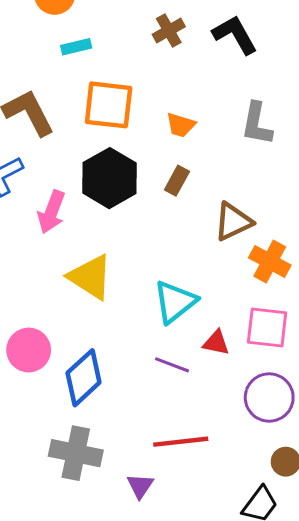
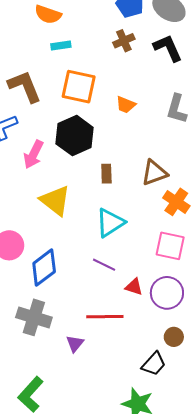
brown rectangle: (177, 181) -> (106, 174), moved, turned -36
red triangle: (216, 343) -> (134, 287), moved

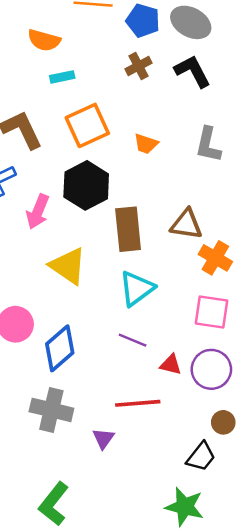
orange square: (79, 87) -> (87, 125), turned -33
brown triangle: (154, 173) -> (186, 224), turned 32
brown rectangle: (106, 174) -> (128, 229), size x1.8

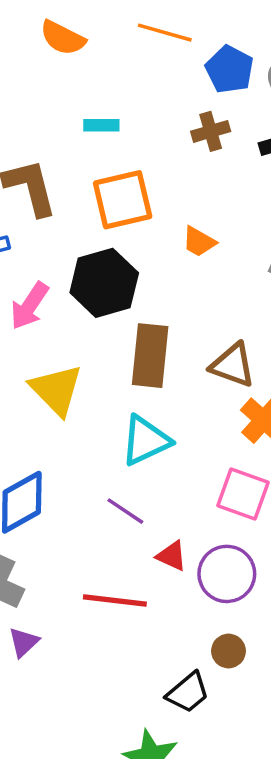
orange semicircle: (44, 40) -> (63, 38), moved
purple triangle: (103, 438) -> (24, 642), moved

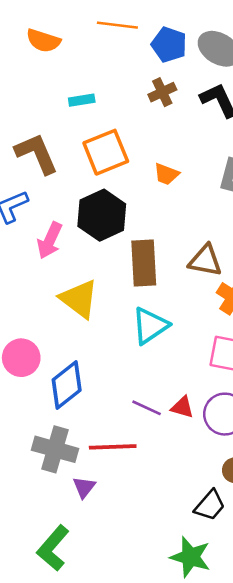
purple line: (125, 511) -> (147, 408), moved
red line: (115, 600) -> (113, 447), moved

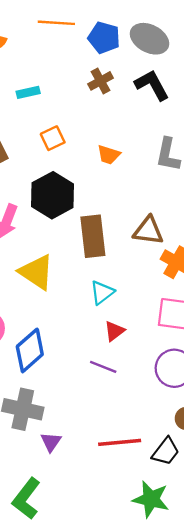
orange square: (106, 152) -> (53, 138), size x0.6
cyan triangle: (150, 326) -> (102, 293), size x0.7
red triangle: (182, 407) -> (114, 331), moved, turned -50
red line: (113, 447) -> (120, 442), moved

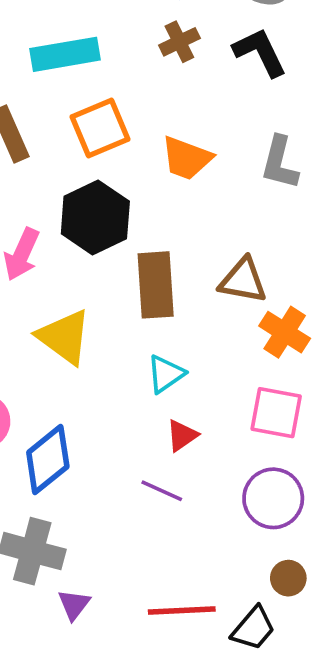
cyan rectangle: (28, 92) -> (65, 54), size x1.8
orange square: (53, 138) -> (100, 128), size x1.5
orange trapezoid: (109, 155) -> (187, 158), size x1.4

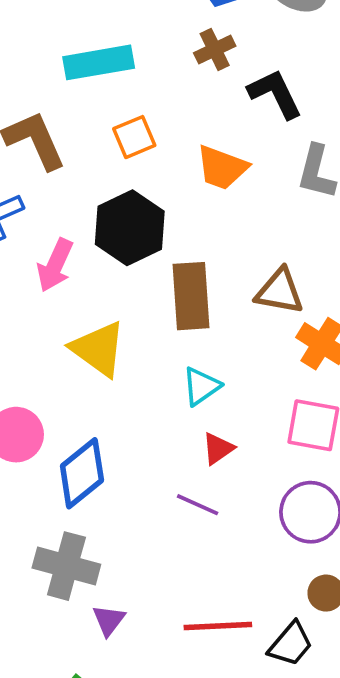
black L-shape: (260, 52) -> (275, 94), moved
orange square: (100, 128) -> (134, 137), size x0.7

